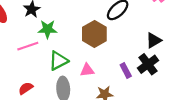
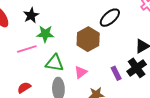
green triangle: (58, 61) -> (55, 63), turned 36
pink triangle: (87, 70) -> (81, 72), turned -32

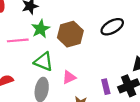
green star: (45, 34) -> (41, 29), turned 30
brown hexagon: (88, 39) -> (70, 34), moved

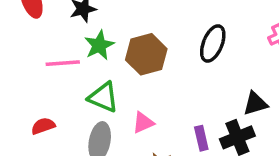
black ellipse: (112, 27) -> (213, 43), turned -40

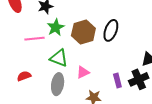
black ellipse: (213, 43) -> (111, 30), moved

